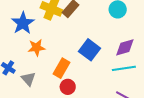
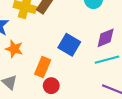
orange star: (36, 48) -> (14, 49), turned 30

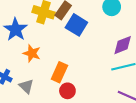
blue square: (69, 45) -> (76, 25), moved

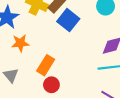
orange star: (32, 53) -> (20, 43), turned -30

